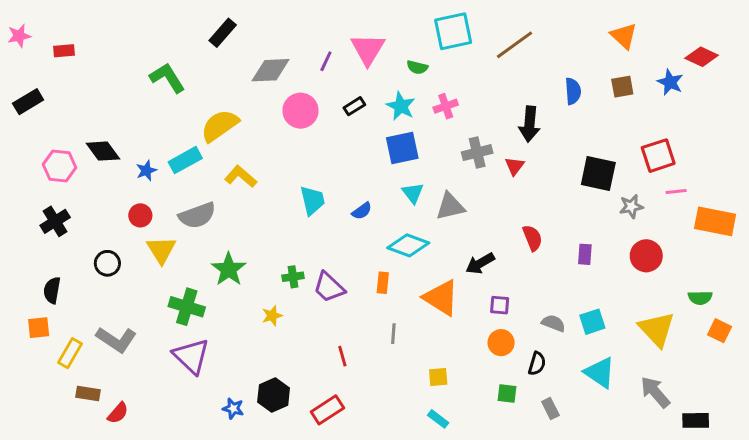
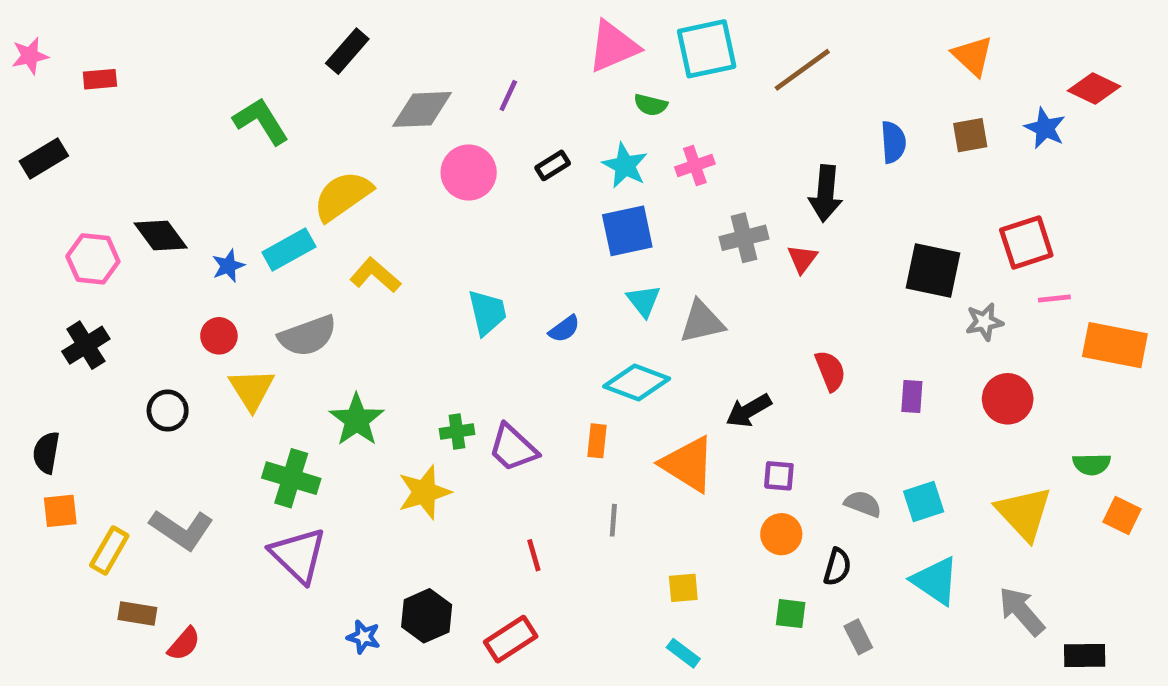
pink triangle: (368, 49) -> (613, 46), moved, turned 36
black semicircle: (52, 290) -> (46, 453), moved
yellow star: (272, 316) -> (424, 492), size x1.6

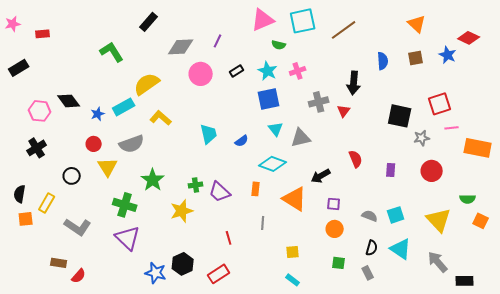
yellow rectangle: (109, 551) -> (47, 203), moved
black semicircle: (837, 567) -> (372, 248), moved
blue star: (364, 637) -> (156, 273), size x1.5

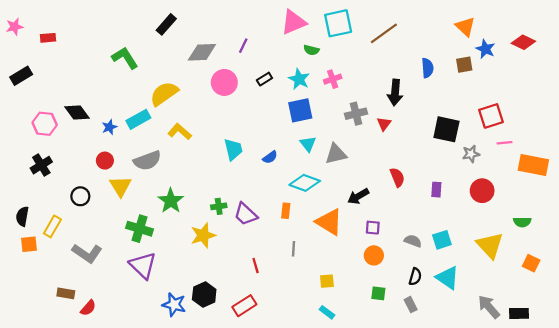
blue star: (448, 55) -> (485, 49), moved
orange square: (481, 221) -> (531, 263), moved
gray arrow: (438, 262) -> (489, 307), moved

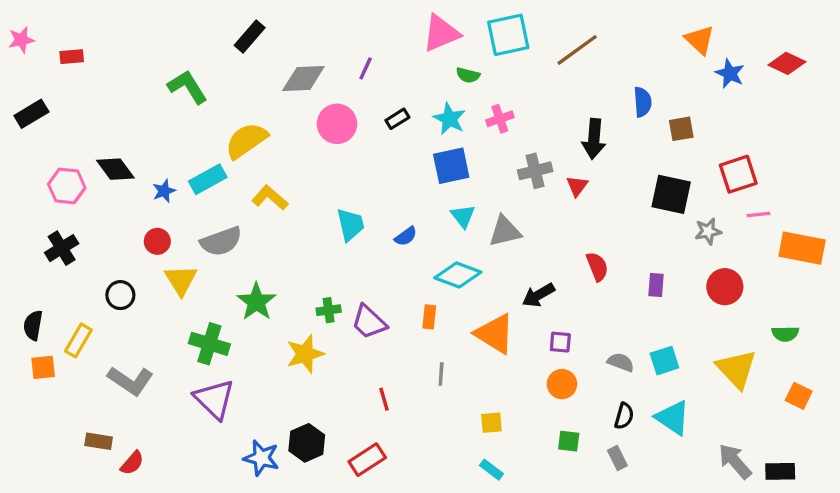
brown square: (464, 65) -> (681, 129), moved

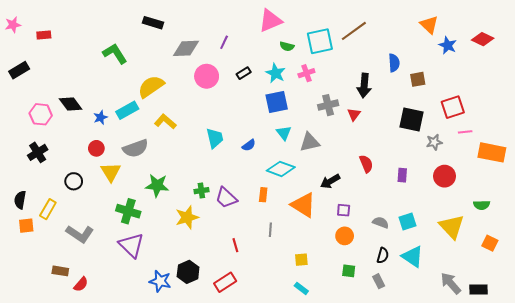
cyan square: (508, 35) -> (320, 41), moved
black rectangle: (250, 37) -> (153, 23), turned 66
green star: (256, 302) -> (157, 185), turned -30

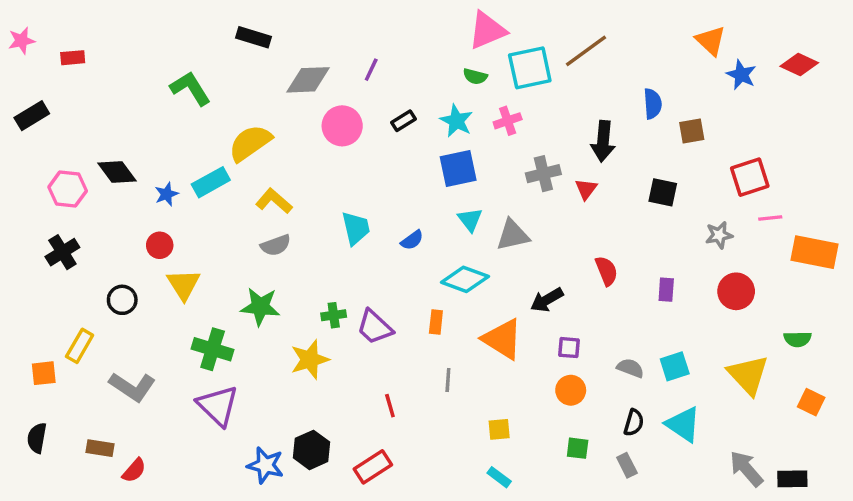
pink triangle: (270, 21) -> (487, 30), moved
black square: (412, 119) -> (663, 192), moved, size x0.7
gray semicircle: (135, 148) -> (276, 245), moved, size x0.7
black semicircle: (20, 200) -> (37, 438), moved

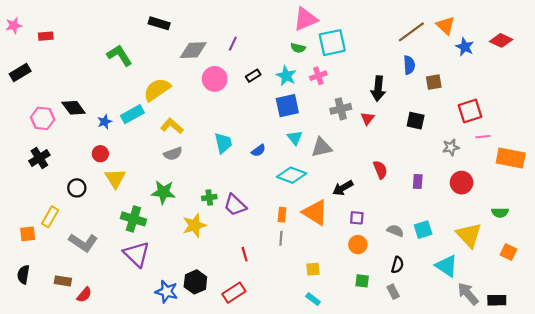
brown line: (586, 51) -> (411, 32), moved
orange rectangle: (436, 322) -> (282, 215), moved
cyan triangle: (683, 424) -> (447, 266), moved

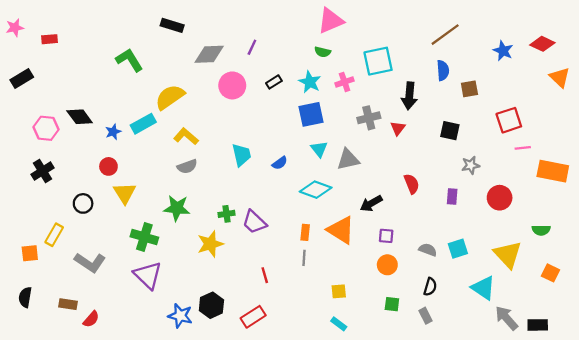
orange triangle: (445, 25) -> (560, 77), moved
cyan square: (332, 43) -> (378, 61), moved
gray star: (451, 147) -> (471, 165), moved

